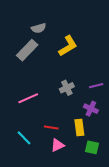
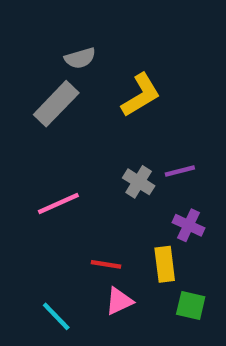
purple line: (96, 86) -> (180, 171), moved
gray cross: (67, 88) -> (139, 182), turned -32
cyan line: (24, 138) -> (56, 316), moved

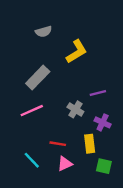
gray rectangle: (56, 104) -> (38, 78), moved
gray cross: (139, 182) -> (75, 109), moved
cyan line: (56, 316) -> (32, 160), moved

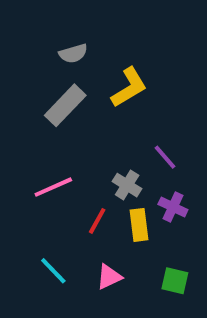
gray rectangle: (38, 78) -> (65, 105), moved
purple line: (98, 93) -> (165, 157), turned 63
red line: (58, 144) -> (97, 221), moved, turned -70
yellow rectangle: (90, 144) -> (139, 225), moved

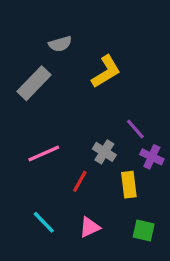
gray rectangle: (65, 105) -> (34, 83), moved
purple cross: (173, 207) -> (152, 157), moved
yellow rectangle: (139, 225) -> (129, 185), moved

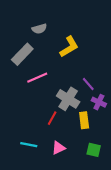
gray cross: (104, 152) -> (68, 99), size x1.5
pink line: (44, 154) -> (37, 78), moved
cyan line: (44, 222) -> (29, 145), turned -35

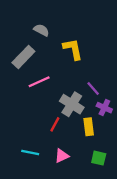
gray semicircle: (39, 29) -> (41, 30), turned -136
yellow L-shape: (69, 47) -> (73, 49), turned -70

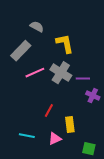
purple line: (93, 88) -> (83, 79), turned -48
gray cross: (72, 104) -> (61, 73), moved
yellow rectangle: (89, 127) -> (70, 125), moved
green square: (99, 158) -> (89, 149), moved

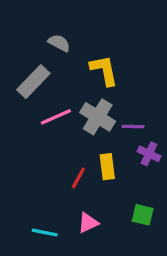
yellow rectangle: (70, 125) -> (107, 167), moved
cyan line: (27, 136) -> (45, 233), moved
green square: (89, 149) -> (143, 215), moved

